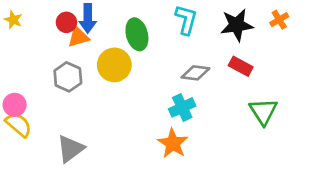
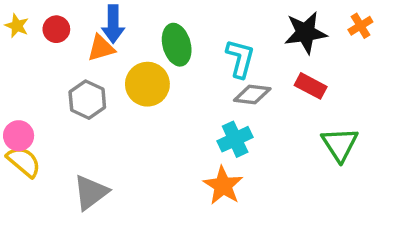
cyan L-shape: (186, 20) -> (240, 58), moved
red circle: (66, 22) -> (56, 29), moved

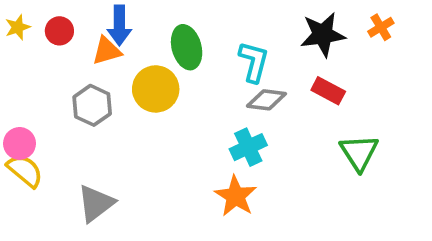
yellow star: (17, 26) -> (18, 27), turned 30

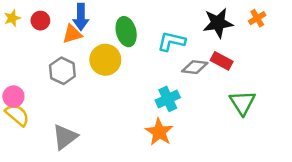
cyan L-shape: (254, 62) -> (171, 41), turned -92
gray diamond: (266, 100) -> (195, 67), moved

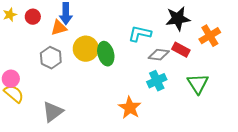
orange cross: (257, 18) -> (210, 36), moved, size x1.5
green ellipse: (126, 32) -> (106, 54), moved
cyan cross: (168, 99) -> (157, 81), moved

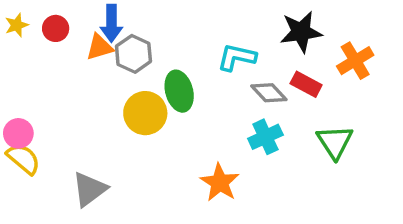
yellow circle: (86, 49) -> (145, 113), moved
gray diamond: (159, 55) -> (269, 93), turned 40
gray hexagon: (51, 58) -> (133, 54), moved

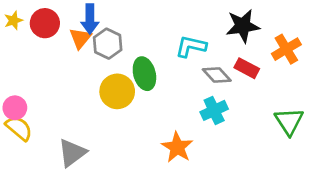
red circle: (56, 28) -> (45, 23), size x1.4
orange triangle: (100, 47) -> (80, 38), turned -35
green triangle: (335, 142) -> (289, 121), moved

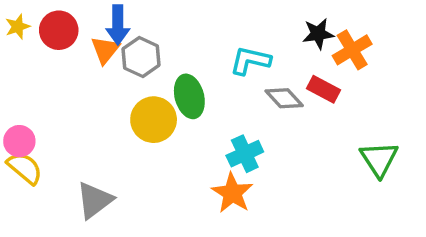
black star: (243, 26) -> (318, 34), size x0.7
orange cross: (286, 49) -> (352, 50), moved
cyan cross: (214, 110) -> (245, 154), moved

